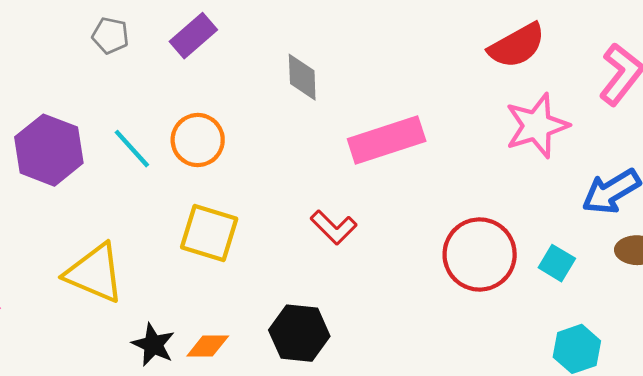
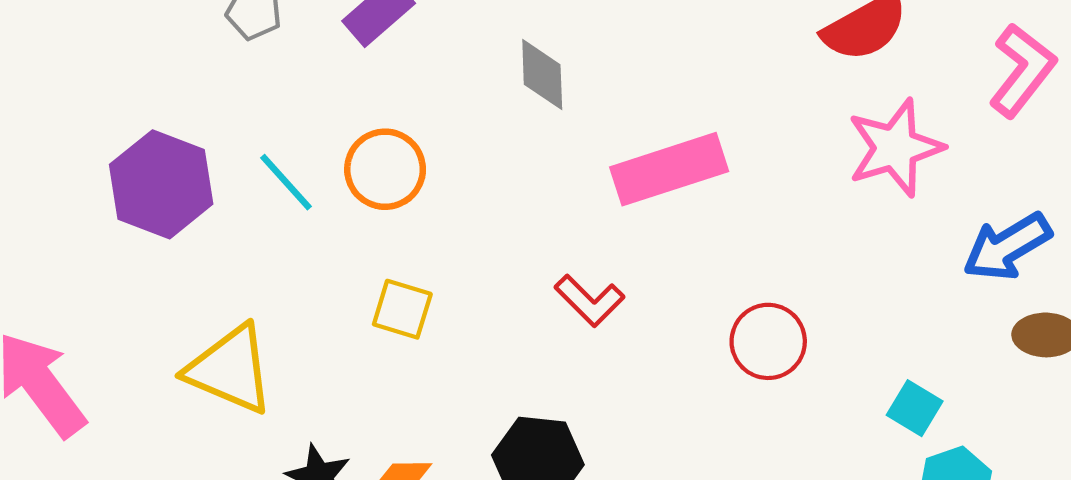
yellow square: (209, 233) -> (402, 309), size x0.7
red circle: (480, 254) -> (768, 341), moved, size x0.7
cyan square: (557, 263) -> (915, 408), moved

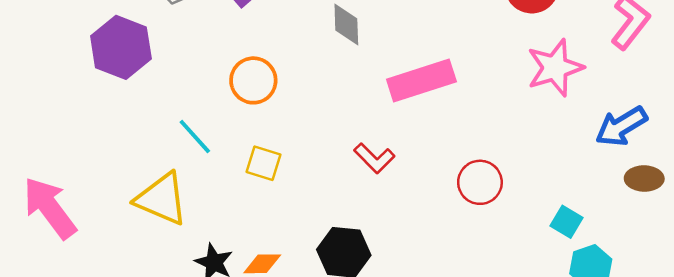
cyan line: (286, 182) -> (195, 136), moved
purple hexagon: (161, 184) -> (121, 47), moved

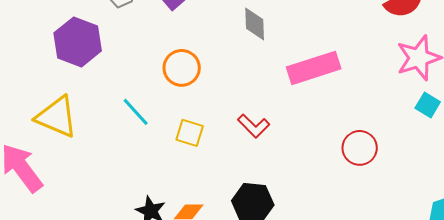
red L-shape: (374, 158) -> (254, 126), moved
yellow triangle: (162, 199) -> (57, 117), moved
cyan square: (567, 222) -> (428, 105), moved

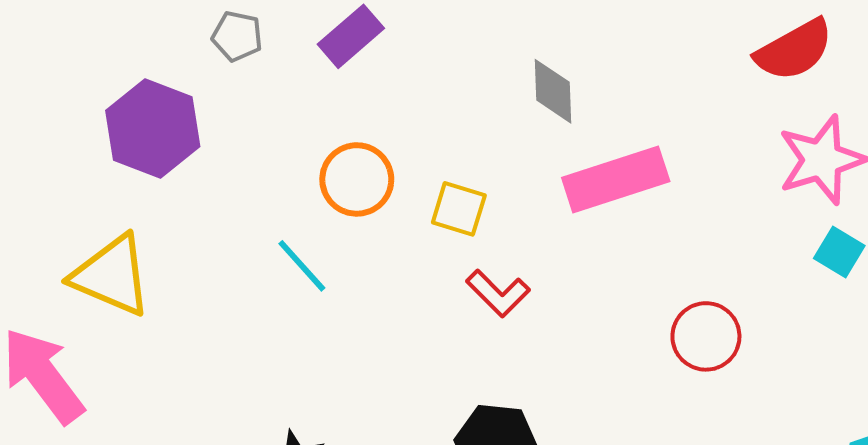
gray diamond: (255, 24) -> (553, 91), moved
cyan line: (136, 112) -> (302, 266), moved
yellow square: (190, 133) -> (459, 209), moved

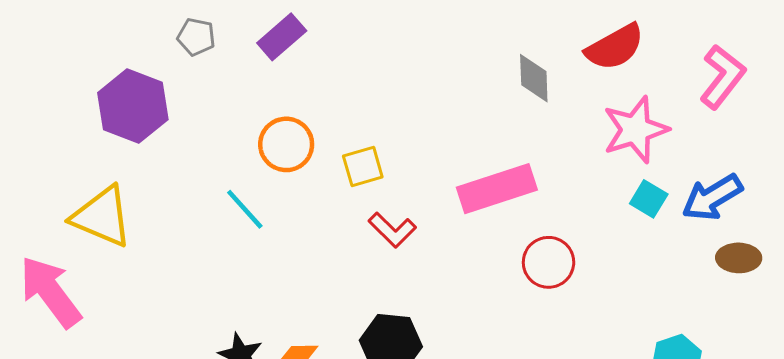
gray diamond: (553, 91) -> (534, 78), moved
pink rectangle: (616, 179) -> (497, 189), moved
yellow square: (459, 209) -> (363, 167), turned -33

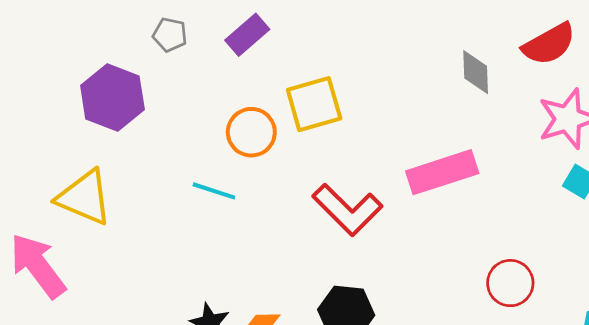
yellow square: (363, 167) -> (314, 104), moved, size x1.5
cyan line: (245, 209) -> (214, 191), turned -30
red L-shape: (392, 230) -> (347, 210), size x1.6
red circle: (549, 262) -> (510, 283), moved

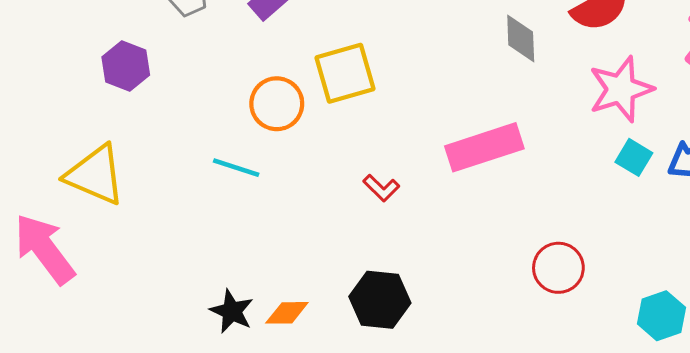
purple hexagon: (112, 97) -> (126, 66), size x0.7
red L-shape: (347, 210) -> (381, 188), size x0.5

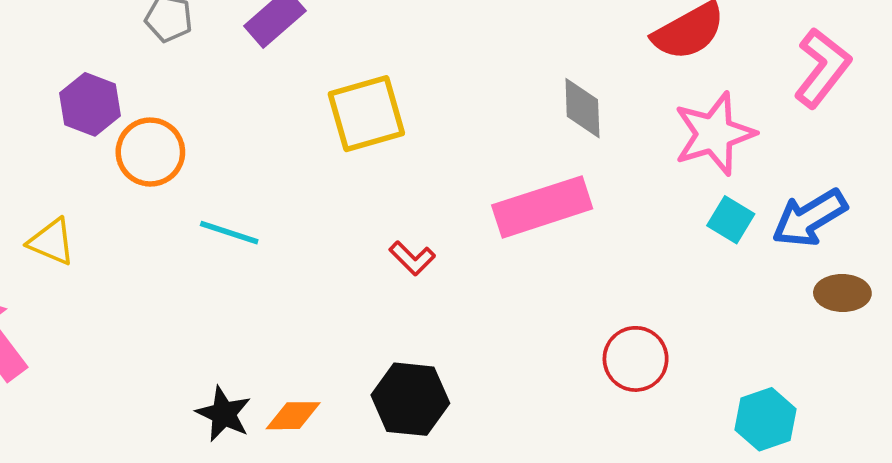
gray diamond: (521, 38) -> (582, 108), moved
orange circle: (277, 104) -> (150, 152), moved
yellow triangle: (95, 175) -> (52, 242), size x0.6

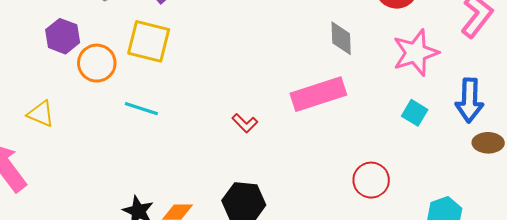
yellow square: (366, 114) -> (149, 41), moved, turned 30
blue arrow: (809, 218) -> (469, 100), turned -57
cyan square: (731, 220) -> (415, 113), moved

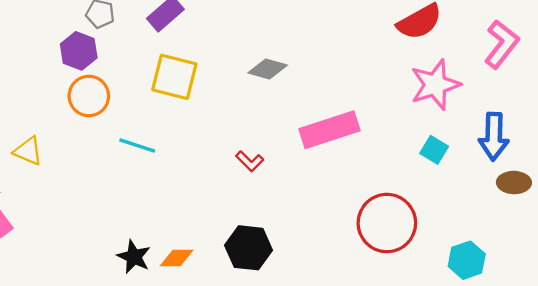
purple hexagon: (63, 36) -> (79, 51), moved
gray diamond: (341, 38) -> (268, 69), moved, turned -72
yellow square: (149, 41) -> (174, 77), moved
red circle: (371, 180) -> (387, 223), size x1.5

